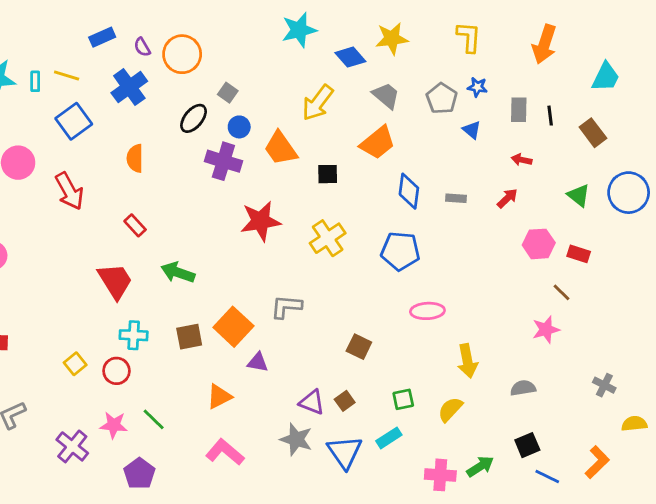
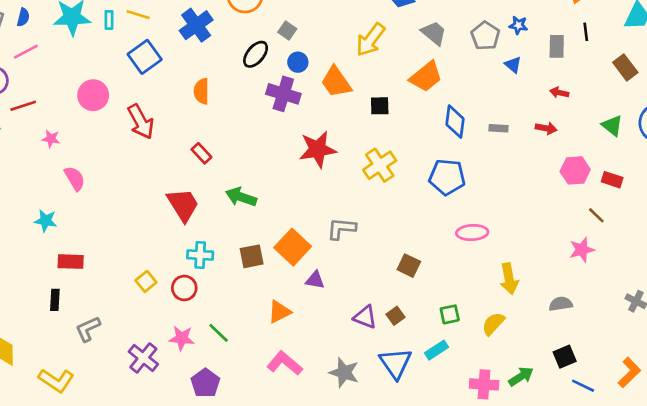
black line: (550, 116) -> (586, 32), moved
red arrow: (507, 198) -> (546, 128), turned 54
gray star: (296, 439) -> (344, 372), moved

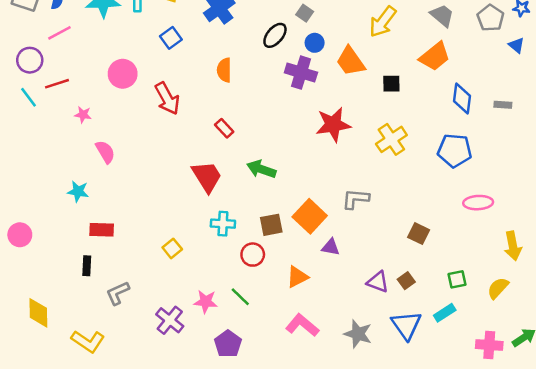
blue square: (145, 57) -> (171, 38), size x0.7
red circle: (184, 288) -> (253, 255), moved

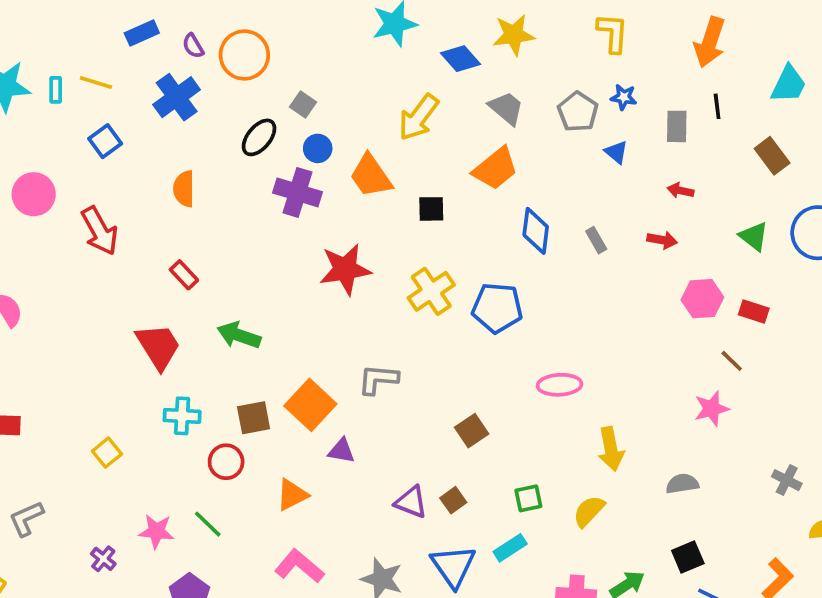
gray rectangle: (503, 105) -> (596, 240), turned 56
blue pentagon: (455, 151) -> (497, 308), moved
brown square: (419, 234) -> (472, 431), turned 30
purple cross: (170, 320) -> (103, 559), size x0.6

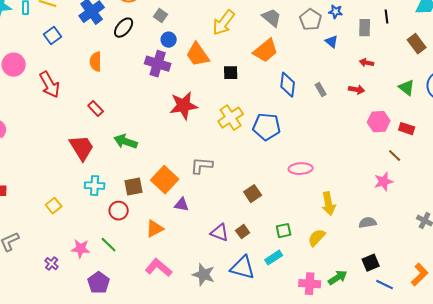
black ellipse: (259, 137) -> (124, 28), moved
blue triangle: (453, 566) -> (243, 268), turned -40

